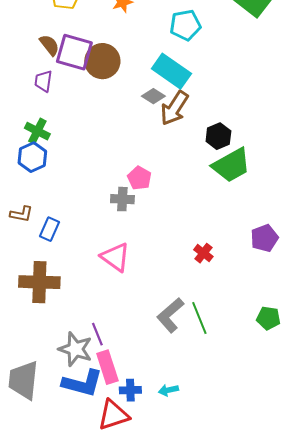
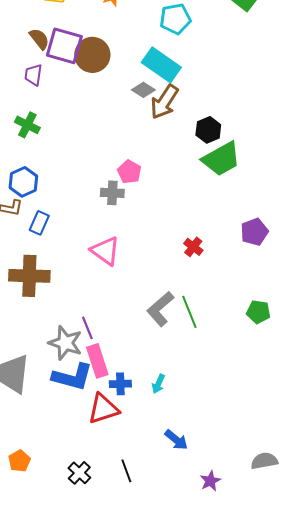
blue hexagon: (32, 157) -> (23, 182), moved
cyan arrow: (168, 390) -> (158, 384), turned -54

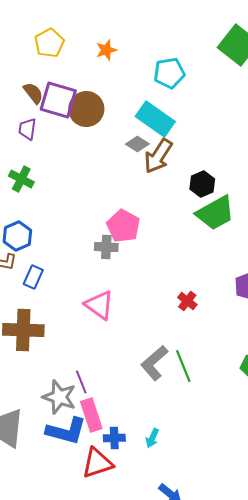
pink pentagon: (129, 172) -> (123, 226), size x1.4

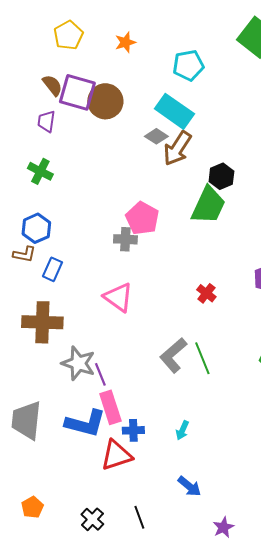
green trapezoid: (215, 213) -> (208, 205), moved, turned -36
gray star: (59, 397) -> (78, 363), moved
cyan arrow: (152, 438) -> (182, 430), moved

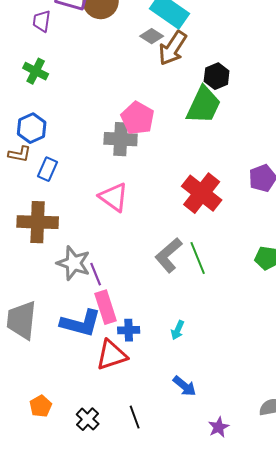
gray cross: (125, 239) -> (121, 139), size x1.4
red cross: (206, 293) -> (202, 193), size x2.0
orange pentagon: (32, 507) -> (41, 406), moved

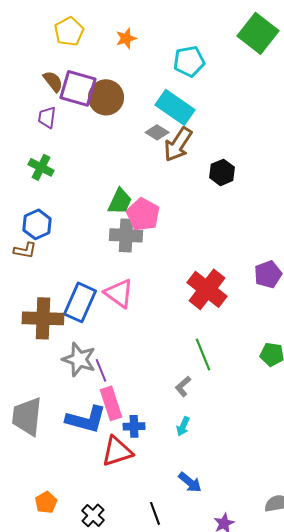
green trapezoid: (204, 105) -> (120, 201), moved, size x0.7
blue rectangle: (48, 169) -> (80, 302), moved, size x1.6
gray L-shape: (169, 255) -> (183, 386), moved, size x0.6
black line: (135, 417) -> (155, 513), moved

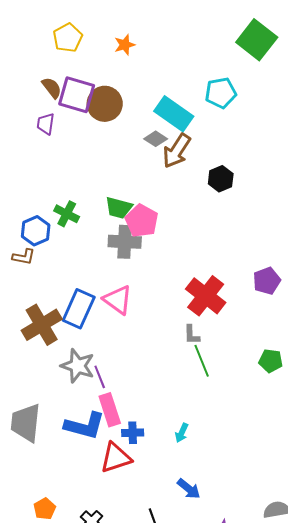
cyan pentagon: (189, 61) -> (221, 93), moved
green cross: (41, 167) -> (67, 214), moved
green trapezoid: (120, 201) -> (119, 208), turned 80
brown cross: (43, 318) -> (42, 325), turned -33
gray L-shape: (183, 386) -> (192, 335), moved, turned -50

